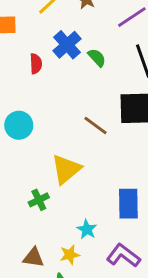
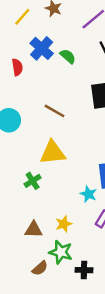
brown line: (95, 126) -> (55, 111), moved
yellow triangle: (66, 169) -> (53, 153), turned 40
cyan star: (87, 229) -> (88, 194), moved

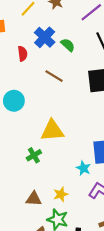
brown line: (55, 111) -> (54, 76), moved

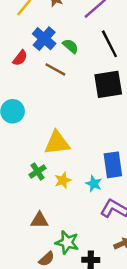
red semicircle: (23, 54) -> (20, 58), turned 48
brown line: (54, 76) -> (55, 69), moved
yellow star: (61, 194) -> (63, 180), moved

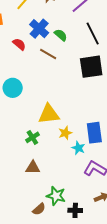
red semicircle: (20, 58) -> (19, 44), turned -88
yellow star: (63, 180) -> (65, 133), moved
brown triangle: (39, 220) -> (33, 168), moved

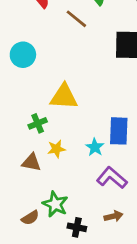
yellow star: (65, 133) -> (56, 149), moved

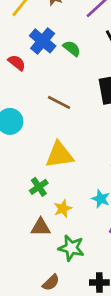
brown line: (76, 19) -> (59, 102), moved
green star: (55, 204) -> (71, 248), moved

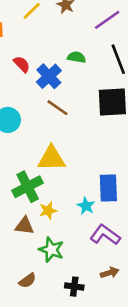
blue cross: (43, 41) -> (49, 76), moved
green semicircle: (72, 48) -> (77, 57), turned -36
green cross: (39, 187) -> (28, 187), size x1.6

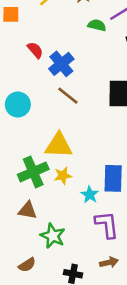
green semicircle: (77, 57) -> (97, 25), moved
yellow star: (48, 211) -> (63, 176), moved
purple L-shape: (105, 235) -> (107, 225), turned 44

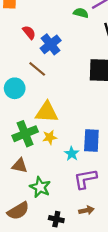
brown line: (68, 96) -> (37, 69), moved
cyan circle: (18, 105) -> (15, 88), moved
purple L-shape: (107, 225) -> (85, 179), turned -95
brown semicircle: (27, 265) -> (18, 211), size x1.5

